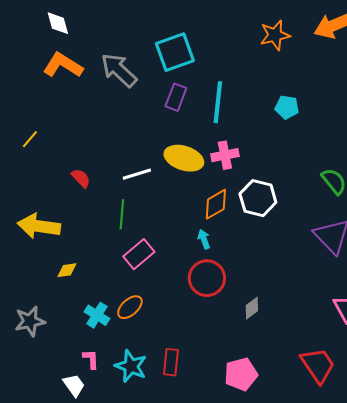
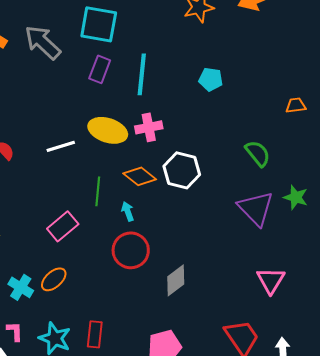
cyan square: (175, 52) -> (99, 24), turned 30
orange diamond: (216, 204) -> (140, 176), turned 68
green line: (122, 214) -> (98, 191), moved
gray diamond: (252, 308) -> (176, 280), size x1.4

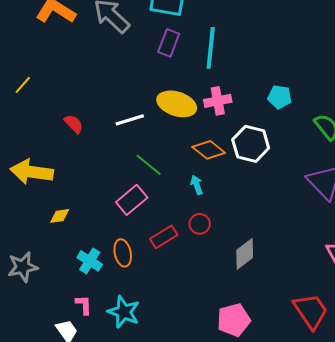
cyan pentagon: (211, 79) -> (280, 97), moved
green line: (98, 191) -> (149, 165), moved, turned -56
red circle: (131, 250) -> (200, 224), size x0.6
orange ellipse: (54, 279) -> (123, 253), turned -60
red rectangle: (95, 334) -> (164, 237), moved, turned 52

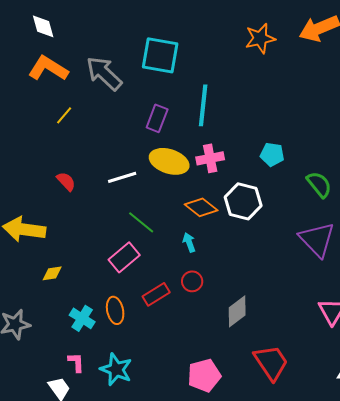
purple rectangle: (169, 43) -> (157, 118), moved
yellow line: (23, 85) -> (64, 115), moved
red trapezoid: (311, 311) -> (271, 362), moved
pink pentagon: (234, 320) -> (204, 375), moved

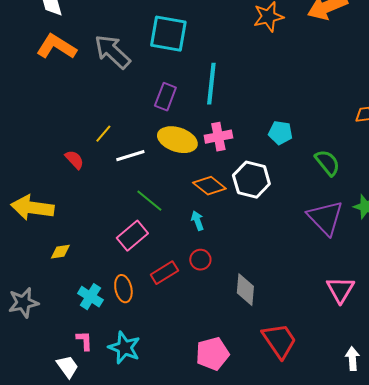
yellow line: (64, 115) -> (103, 134), moved
gray diamond: (237, 311) -> (245, 290), turned -48

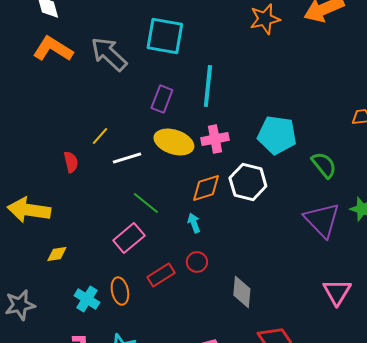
cyan pentagon: (280, 133) -> (277, 135), size x1.6
red semicircle: (74, 160) -> (71, 162), turned 30
orange diamond: (209, 186) -> (206, 188), turned -56

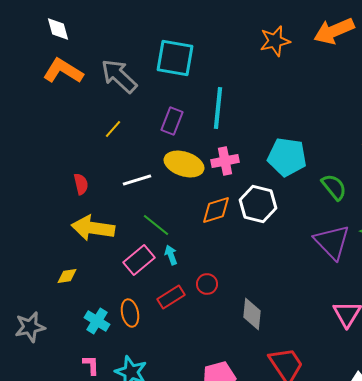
yellow line: (100, 136) -> (113, 129), moved
yellow arrow: (29, 210) -> (93, 228), moved
cyan arrow: (194, 223) -> (171, 255), moved

